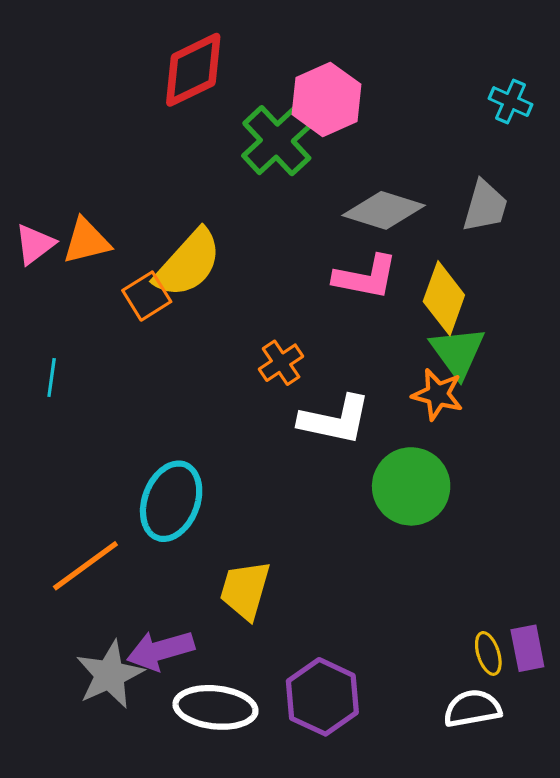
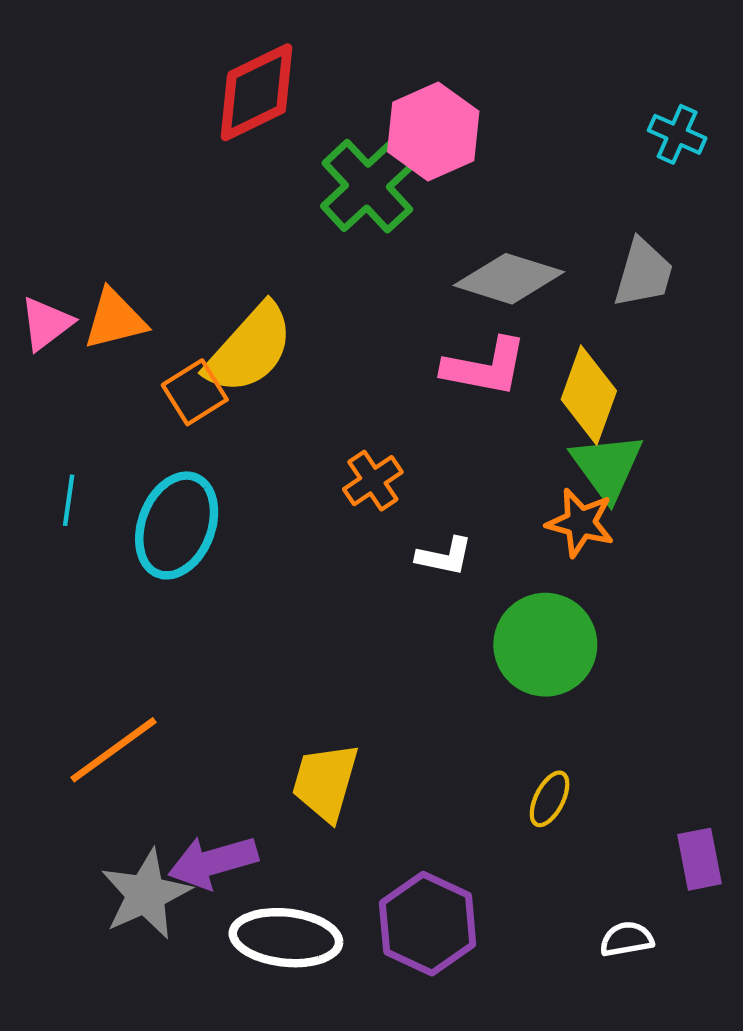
white L-shape: (335, 420) -> (444, 556), size x0.6
cyan ellipse: (171, 501) -> (177, 525), moved
yellow ellipse: (488, 653) -> (550, 799), moved, turned 45
white semicircle: (472, 708) -> (627, 939), size x0.7

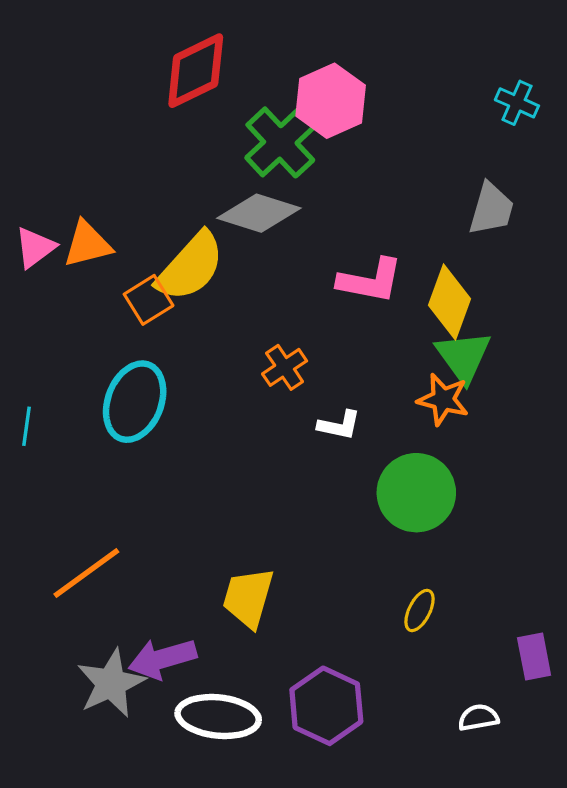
gray diamond: (509, 279) -> (259, 213), moved
cyan line: (69, 500) -> (26, 426), moved

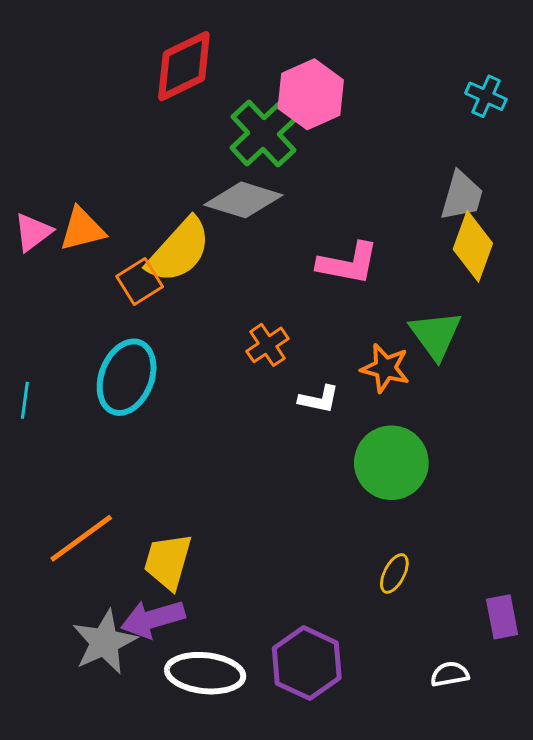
yellow diamond: (449, 302) -> (473, 246), moved
orange star: (443, 399) -> (385, 368), moved
yellow trapezoid: (248, 598) -> (168, 561), moved

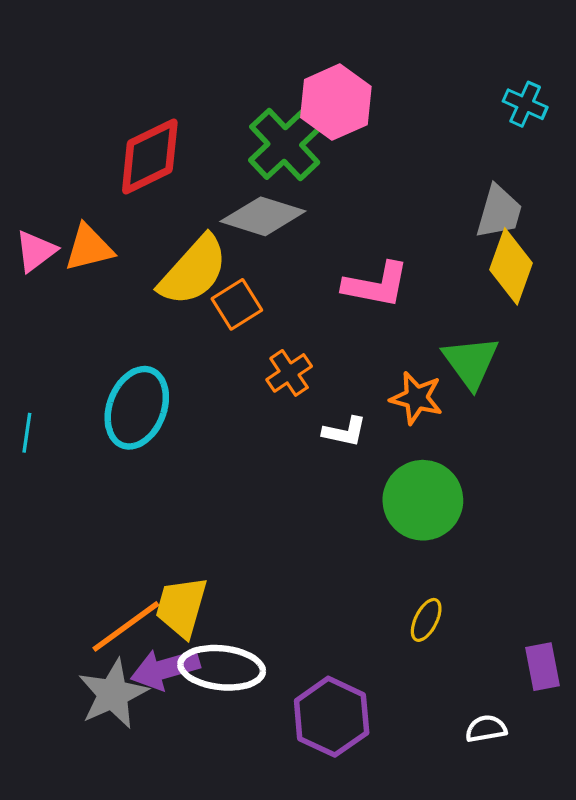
red diamond: (184, 66) -> (150, 156), moved
orange square: (140, 282) -> (237, 304), moved
orange line: (81, 538) -> (126, 626), moved
white ellipse: (205, 673) -> (222, 668), moved

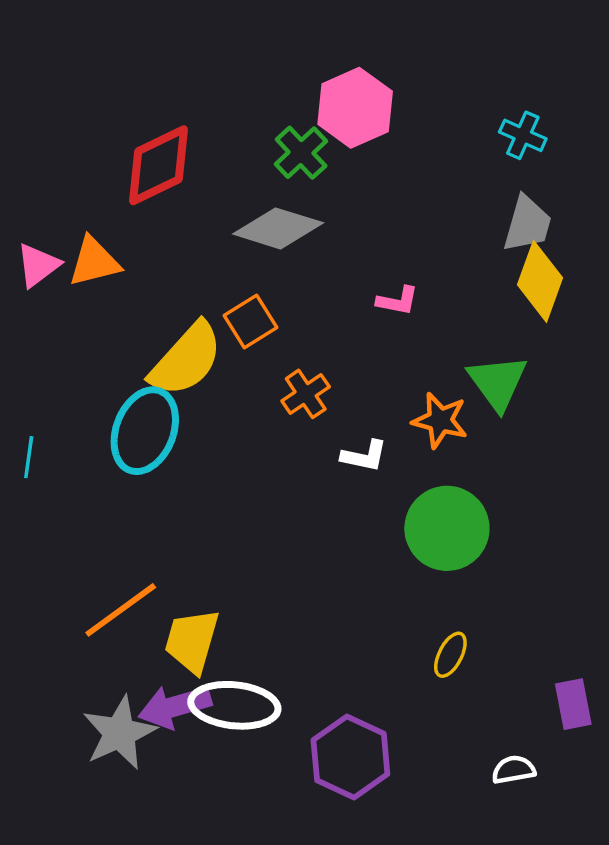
cyan cross: (525, 104) -> (523, 135), moved
green cross: (285, 144) -> (301, 153), size x0.7
yellow semicircle: (193, 271) -> (186, 359), moved
pink L-shape: (376, 285) -> (398, 301), size x0.6
orange line: (126, 626) -> (121, 610), moved

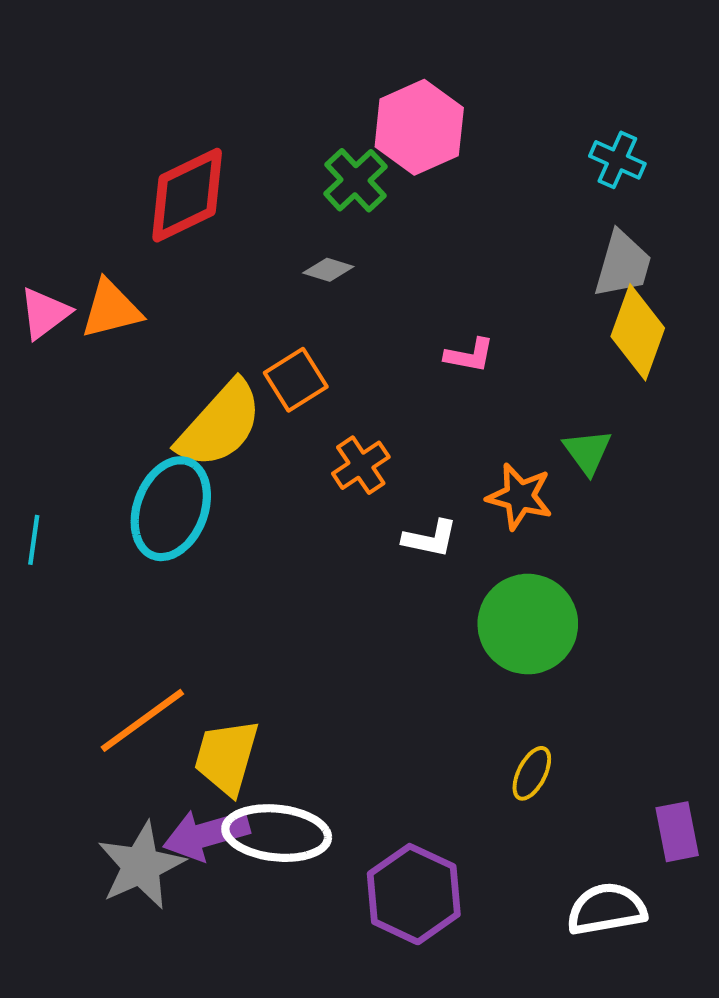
gray diamond: (278, 228) -> (328, 270), size x0.5
green triangle: (498, 382) -> (587, 452), size x0.7
white semicircle: (514, 770) -> (606, 909), size x1.5

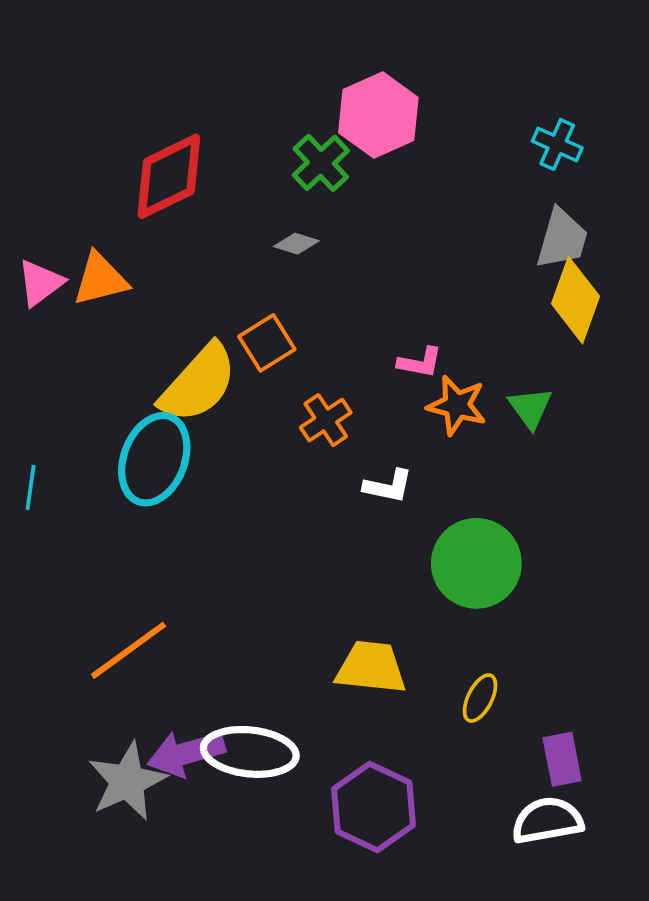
pink L-shape: (469, 355) -> (420, 362), moved
orange star: (520, 496) -> (457, 405), moved
yellow trapezoid: (226, 757) -> (371, 667), moved, turned 80
purple rectangle: (677, 832) -> (562, 759), moved

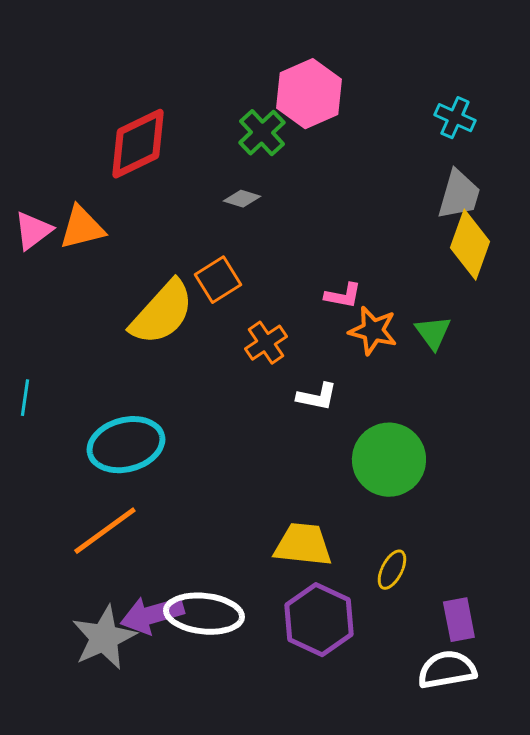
cyan ellipse: (154, 459) -> (126, 445), moved, turned 54
purple hexagon: (373, 807) -> (319, 620), moved

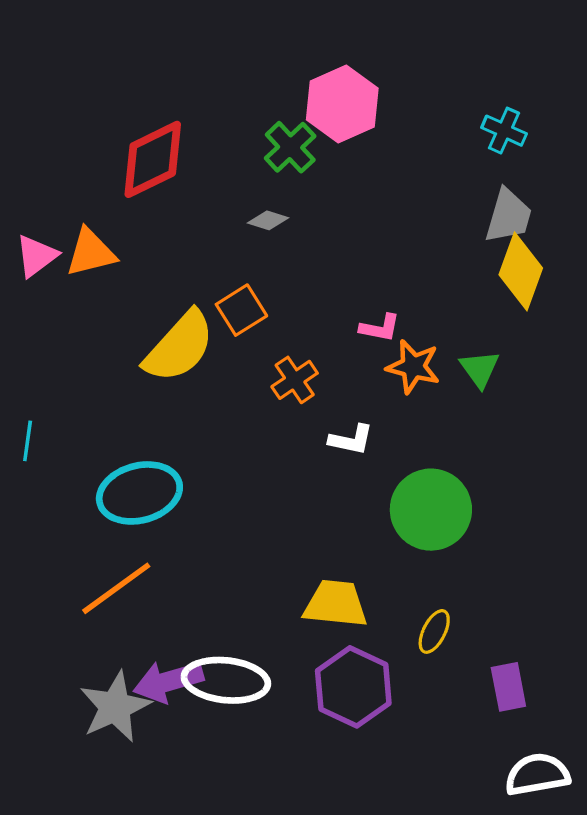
white semicircle: (447, 670) -> (537, 774), moved

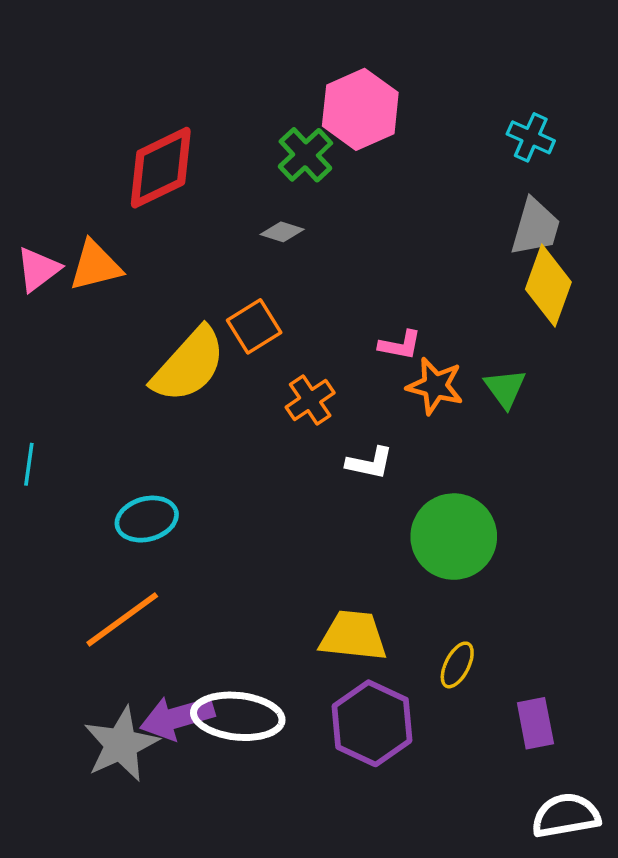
cyan ellipse: (139, 493) -> (147, 519), size x0.7

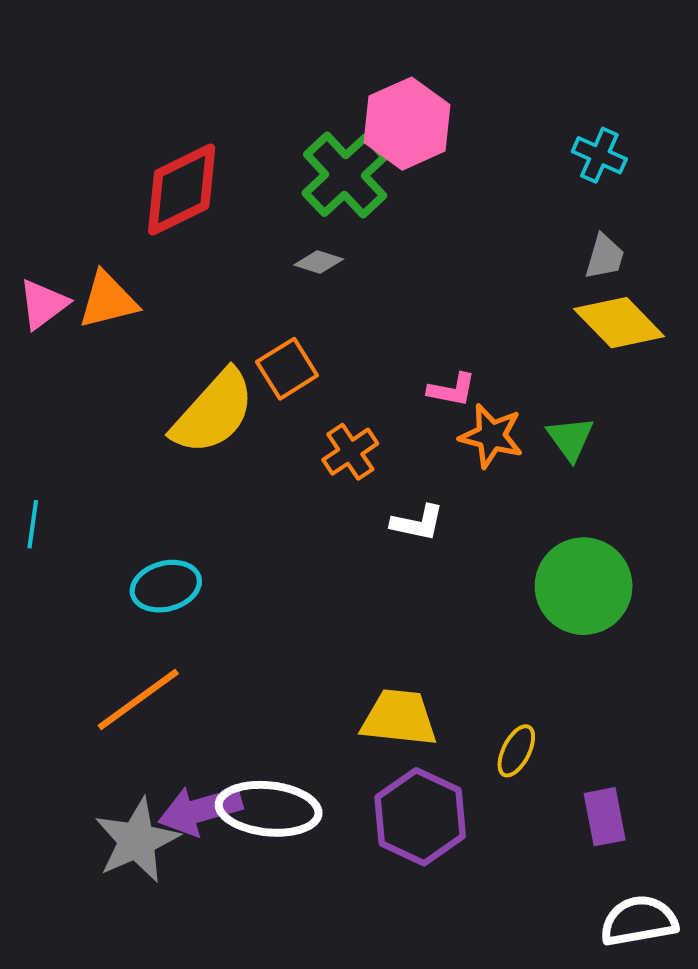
green cross: (305, 155) -> (345, 175), size x1.4
gray trapezoid: (535, 227) -> (605, 257), size x0.7
yellow diamond: (548, 286) -> (619, 323), turned -64
green circle: (454, 537) -> (584, 586), moved

